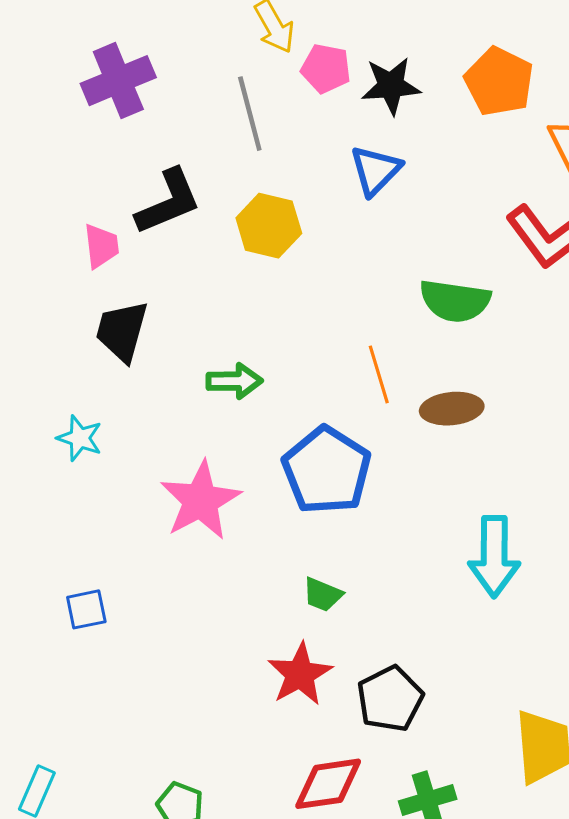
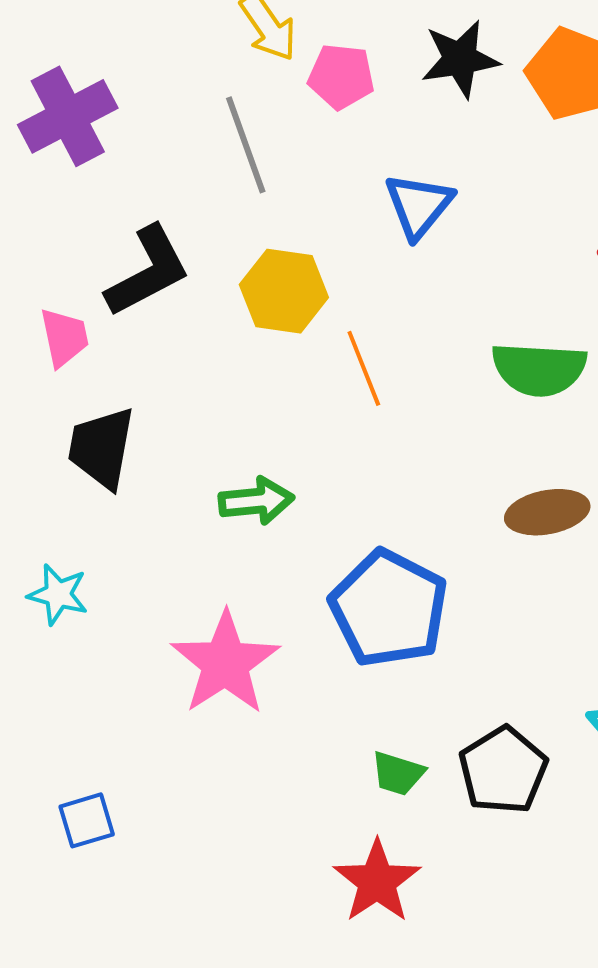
black star: (391, 86) -> (460, 59), moved
orange line: (379, 374) -> (364, 368), moved
black pentagon: (390, 699) -> (503, 770), moved

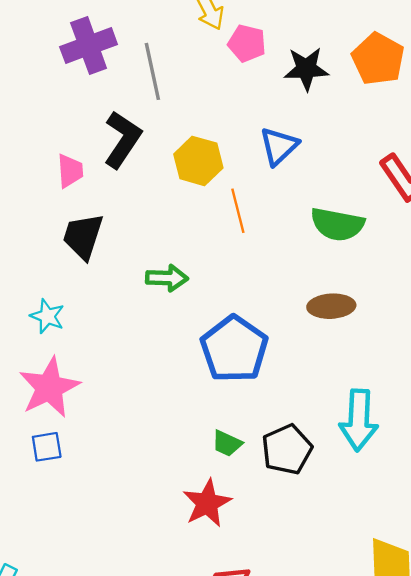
black star: (460, 59) -> (306, 69), moved
gray line: (246, 145) -> (152, 71), moved
blue triangle: (419, 205) -> (279, 146), moved
black L-shape: (148, 271) -> (123, 139), turned -36
pink star: (225, 663) -> (49, 387), moved

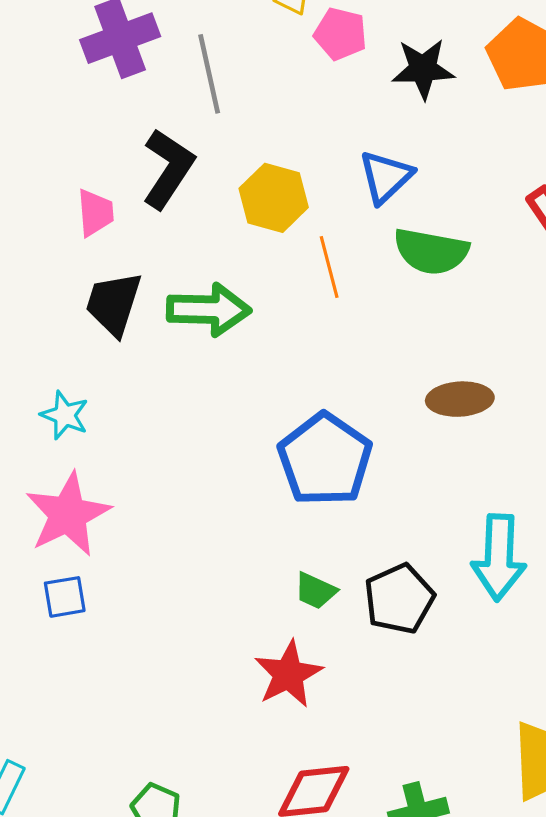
green semicircle: (337, 224) -> (431, 251), moved
green arrow: (167, 278) -> (209, 310), moved, size x1.4

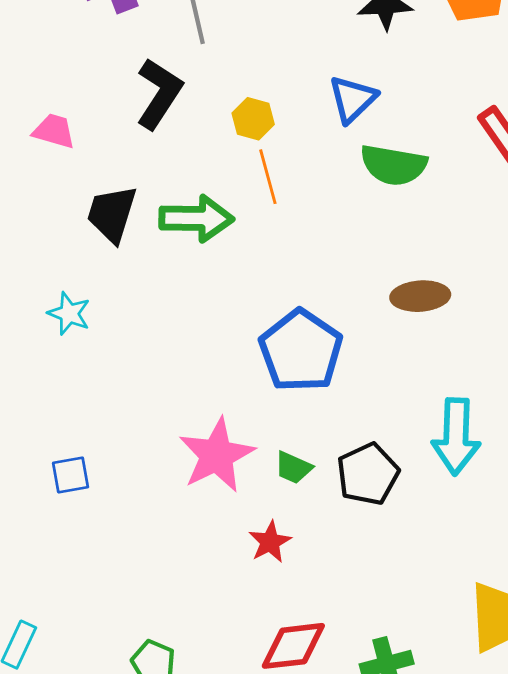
yellow hexagon: (274, 198) -> (253, 119), size x0.7
pink trapezoid: (95, 213) -> (54, 131), moved, turned -69
orange line: (329, 267) -> (268, 177), moved
pink star: (68, 514) -> (217, 455), moved
red star: (288, 674) -> (270, 542), size x0.7

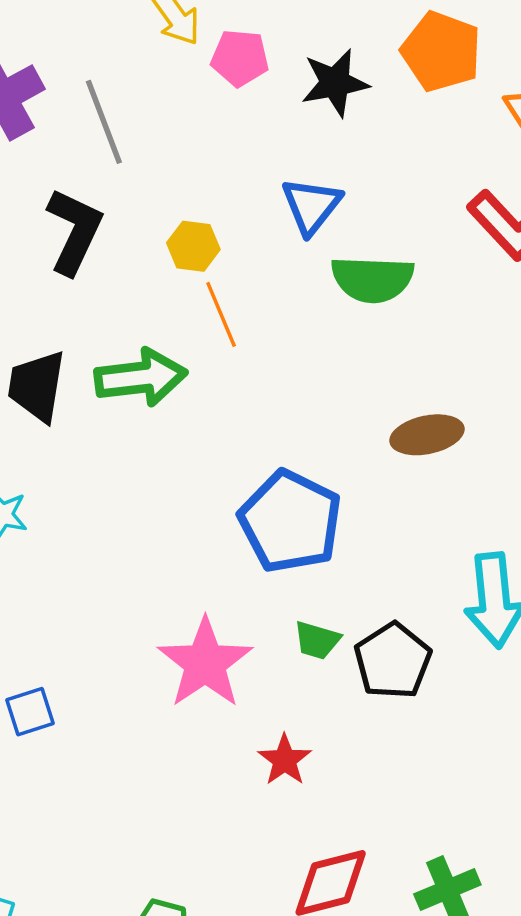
green trapezoid: (293, 468) -> (317, 640), moved

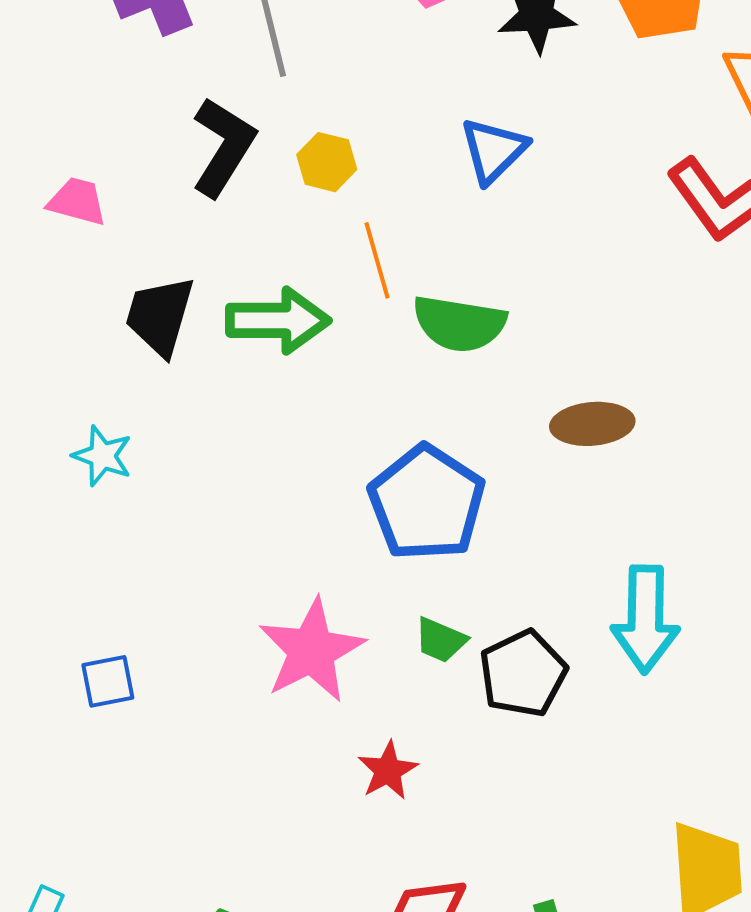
yellow hexagon: (193, 246) -> (327, 162), moved
green semicircle: (372, 279) -> (459, 324), moved

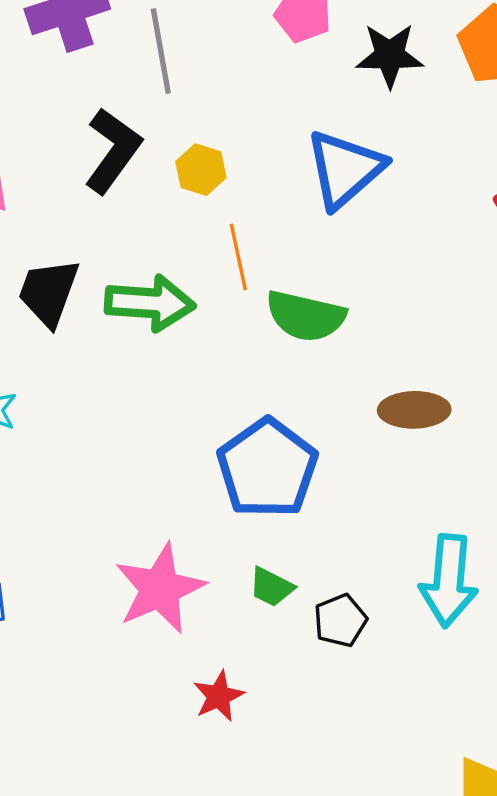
blue triangle: (493, 150) -> (345, 169), size x1.4
black pentagon: (523, 674) -> (340, 621), size x0.7

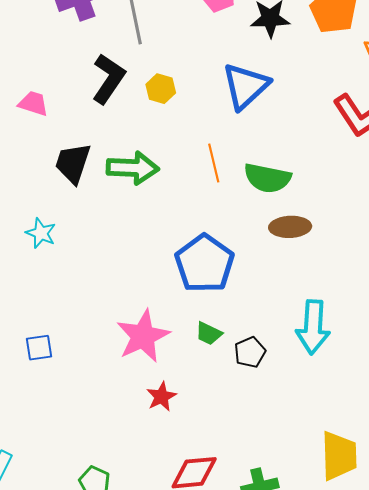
orange line: (238, 257) -> (214, 163), moved
green semicircle: (306, 316) -> (267, 178), moved
red star: (219, 696) -> (161, 397), moved

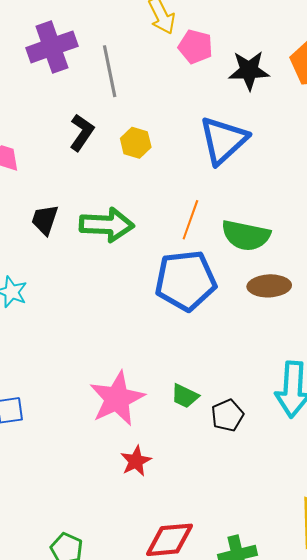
black L-shape: (108, 79) -> (82, 132), size x0.7
black trapezoid: (73, 163) -> (45, 220), size x0.7
orange line: (214, 163) -> (190, 220), turned 33
blue pentagon: (204, 264) -> (186, 281), moved, turned 30

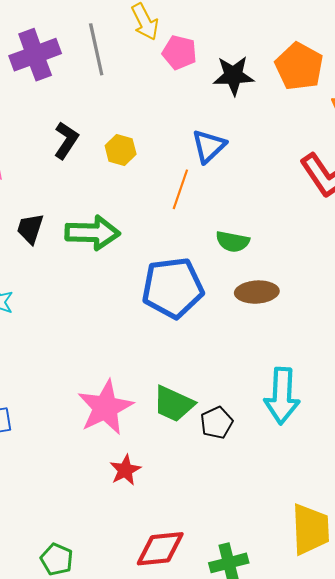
gray line: (110, 71) -> (96, 49), moved
blue triangle: (223, 140) -> (209, 146), size x0.7
orange line: (190, 220) -> (180, 189), moved
green semicircle: (246, 235) -> (233, 242), size x0.7
green trapezoid: (185, 396) -> (174, 404), size x1.5

